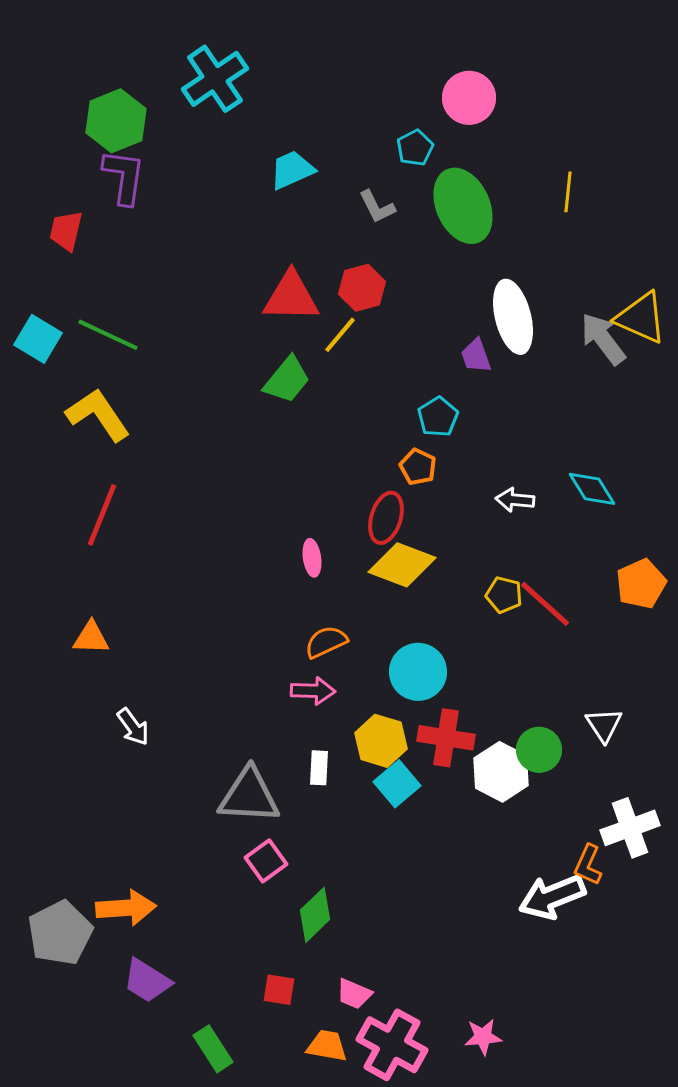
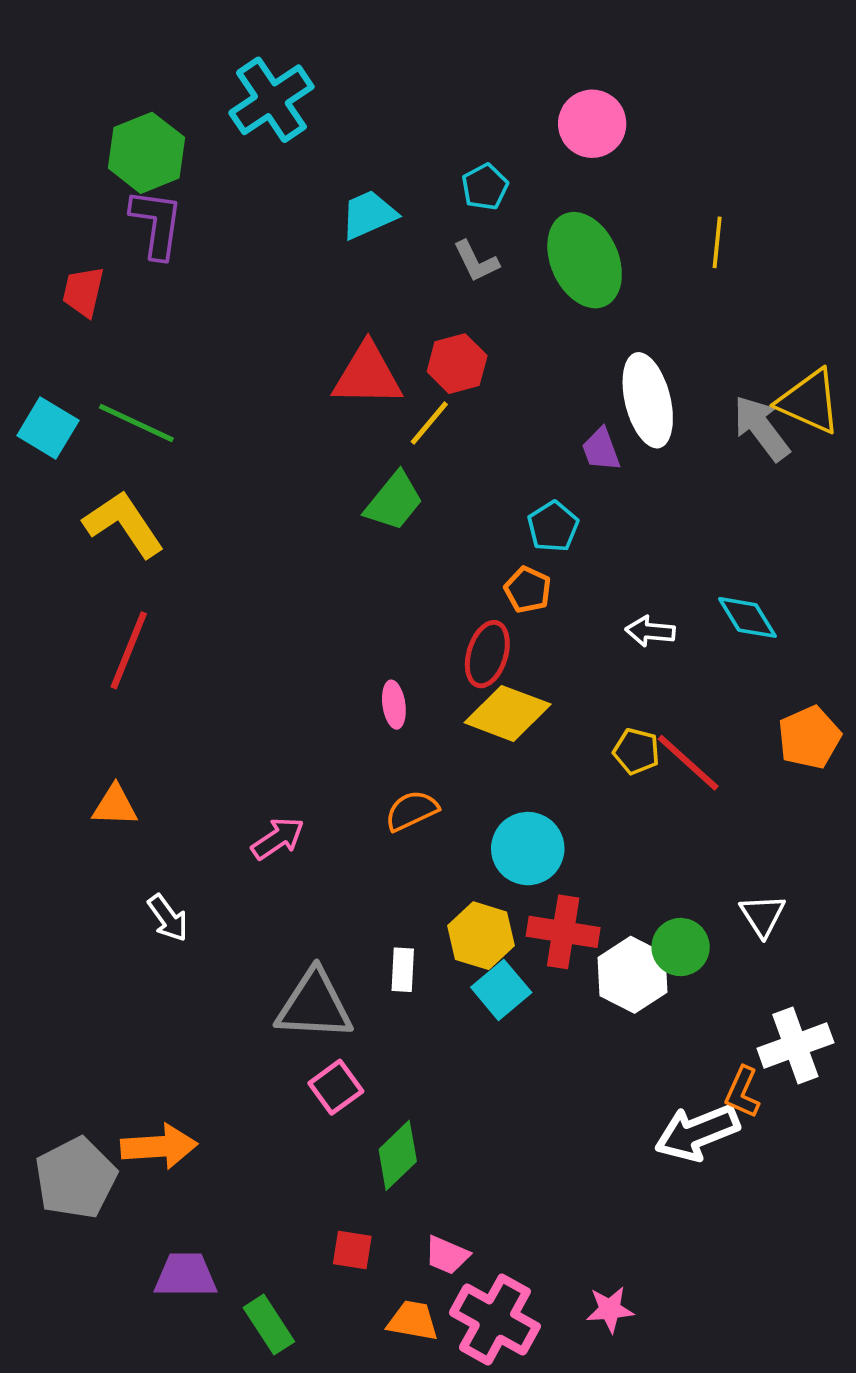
cyan pentagon: (415, 148) -> (485, 187), moved
green trapezoid: (287, 380) -> (394, 501), moved
pink arrow: (313, 691) -> (278, 838), moved, turned -36
purple trapezoid: (147, 981) -> (186, 1275), moved, turned 148

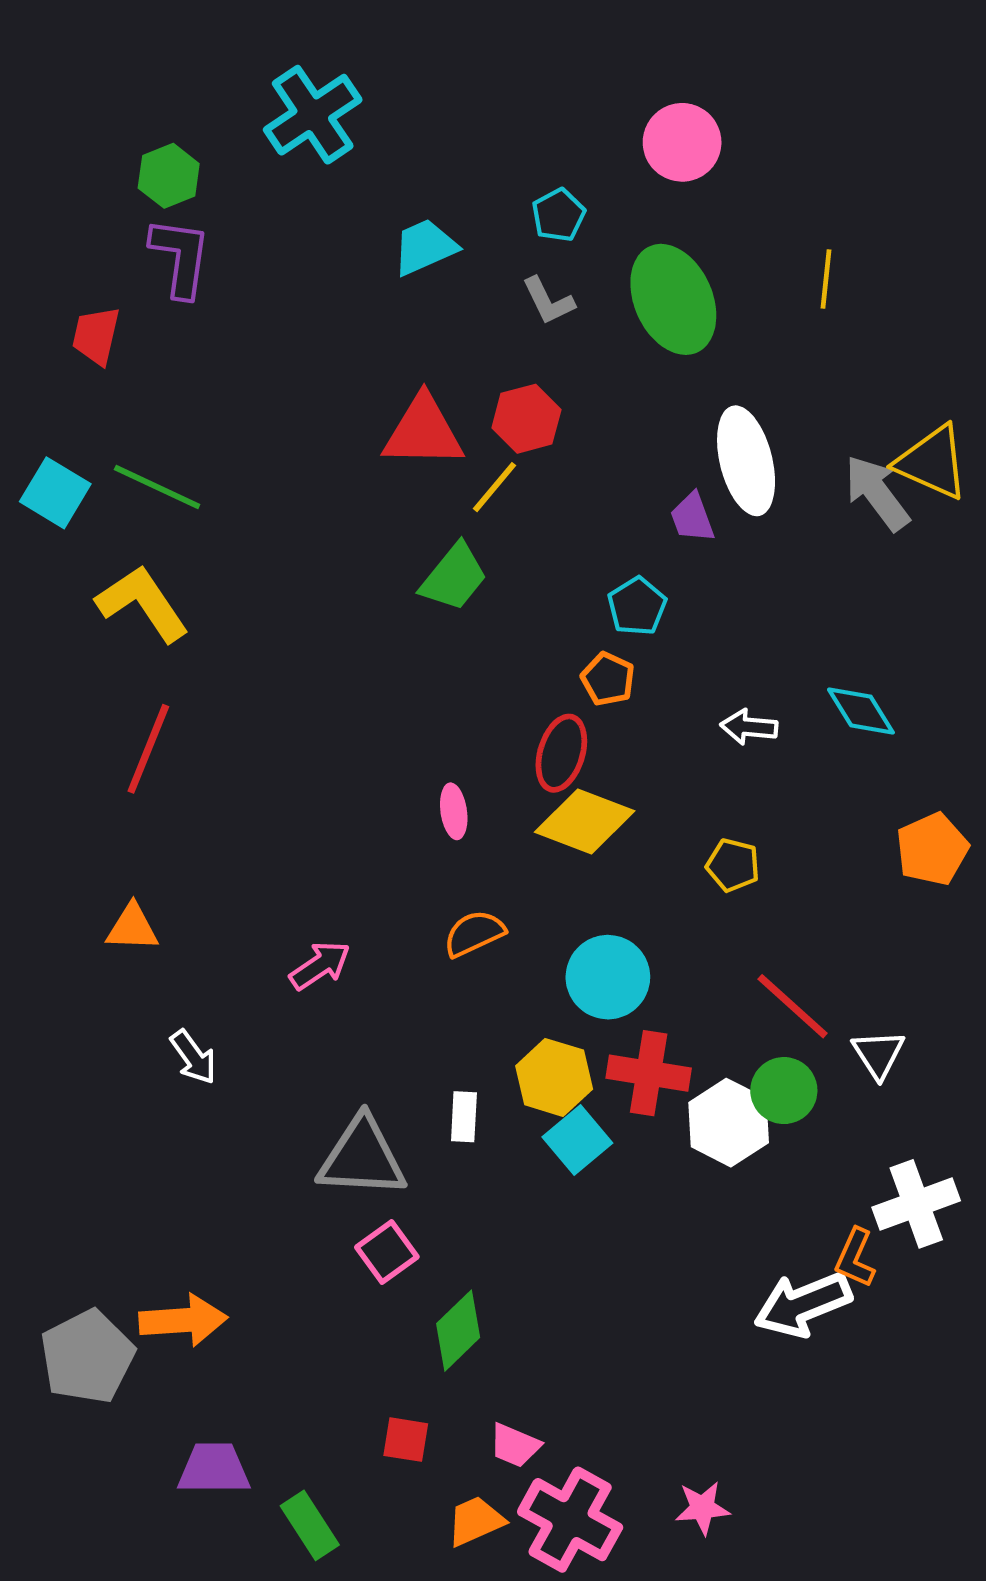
green hexagon: (146, 153) -> (169, 176), size x0.7
red line: (688, 763) -> (793, 1006), moved
orange trapezoid: (413, 1321) -> (476, 1521), turned -34

